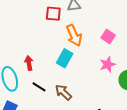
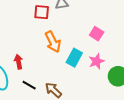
orange arrow: (74, 35) -> (53, 42), moved
cyan rectangle: (65, 58) -> (74, 58), moved

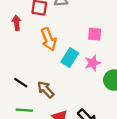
pink square: (97, 34) -> (95, 34), turned -32
red arrow: (19, 62) -> (17, 23), moved

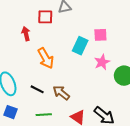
orange arrow: (49, 39) -> (46, 58), moved
cyan rectangle: (70, 57) -> (80, 46), moved

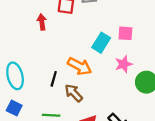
orange arrow: (46, 58) -> (80, 66), moved, turned -40
black line: (37, 89) -> (54, 79), moved, turned 72

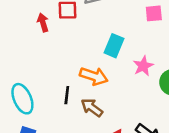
red arrow: (42, 22) -> (43, 22), moved
pink square: (125, 33) -> (154, 13), moved

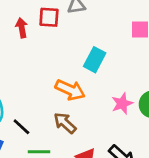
pink star: (143, 66) -> (122, 103), moved
black line: (67, 95) -> (21, 127), moved, turned -60

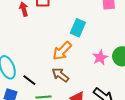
orange arrow: (70, 90) -> (62, 51), turned 115

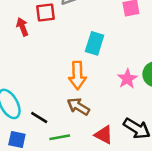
orange arrow: (62, 51) -> (77, 75), turned -40

